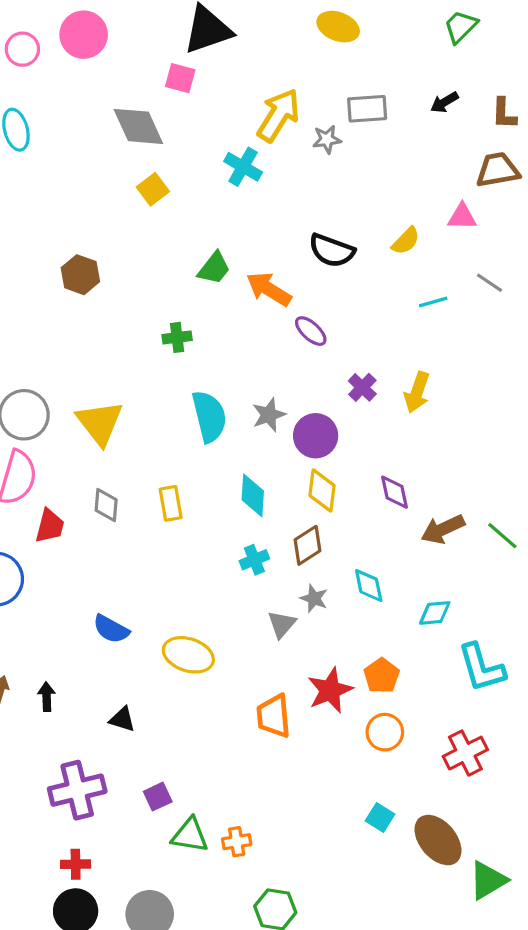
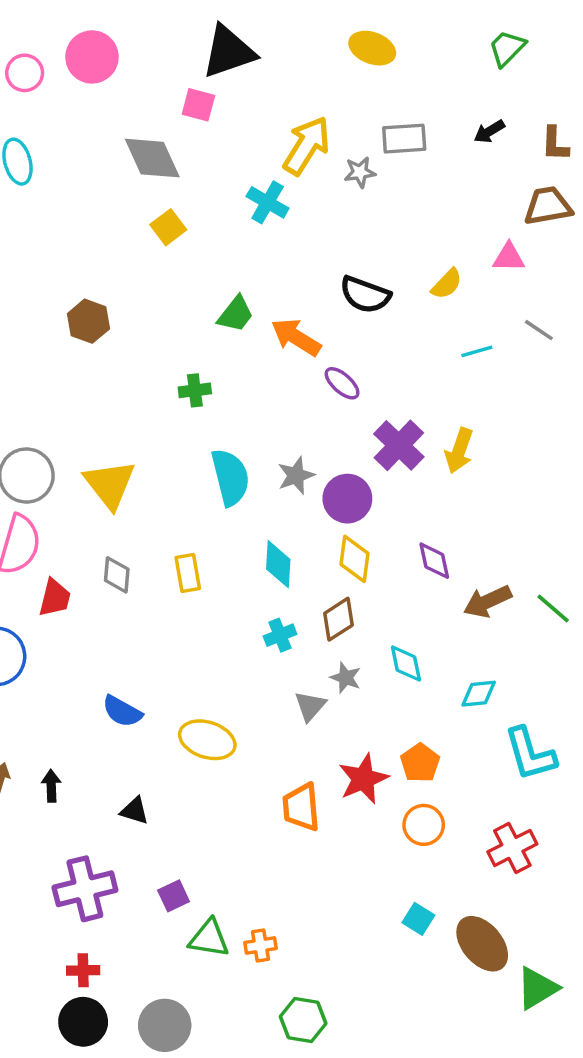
purple cross: (362, 387) -> (399, 445), size x1.6

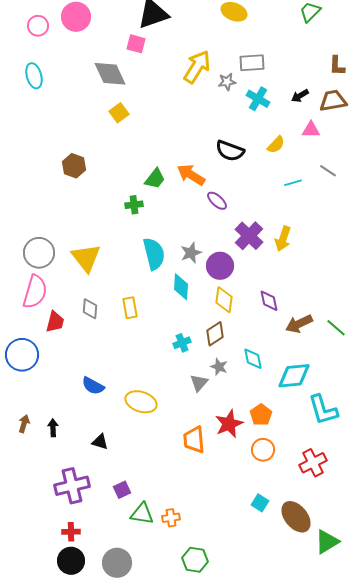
black arrow: (489, 131) -> (300, 96), moved
cyan cross: (268, 202) -> (258, 99), moved
green trapezoid: (236, 314) -> (155, 179), moved
cyan diamond: (278, 564) -> (181, 287), moved
cyan diamond: (479, 694) -> (294, 376), size x1.6

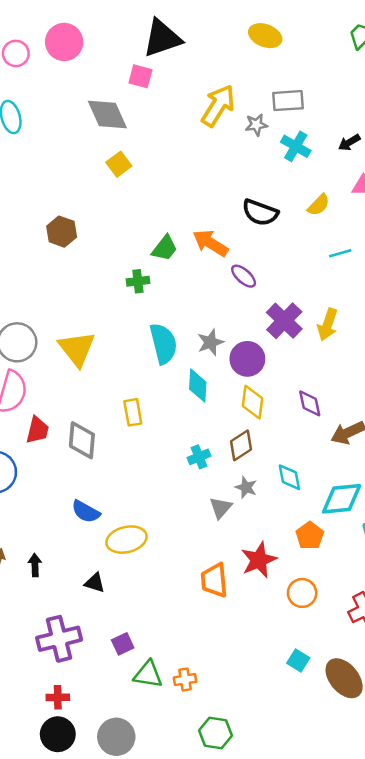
gray diamond: (90, 309) -> (82, 440), moved, size x1.4
yellow ellipse: (141, 402) -> (126, 540), moved, turned -32
orange pentagon: (261, 415) -> (310, 536), moved

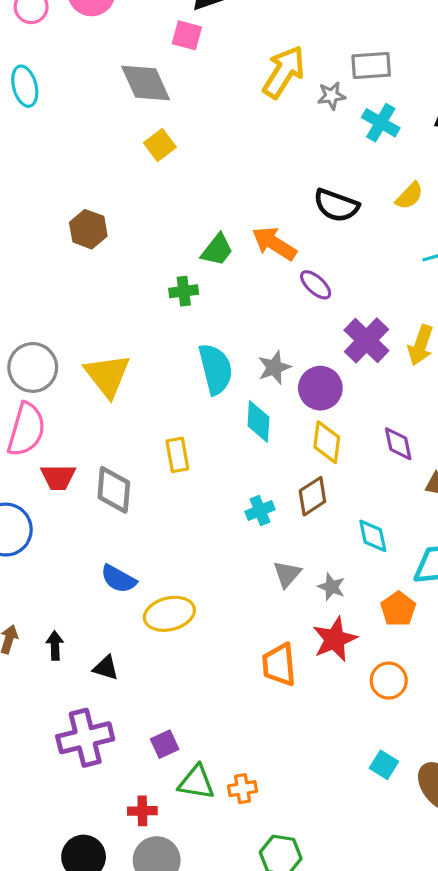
red trapezoid: (37, 430) -> (58, 477), turned 76
gray star: (246, 487) -> (331, 587), moved
black triangle: (95, 583) -> (106, 668), moved
red cross: (58, 697) -> (142, 811), moved

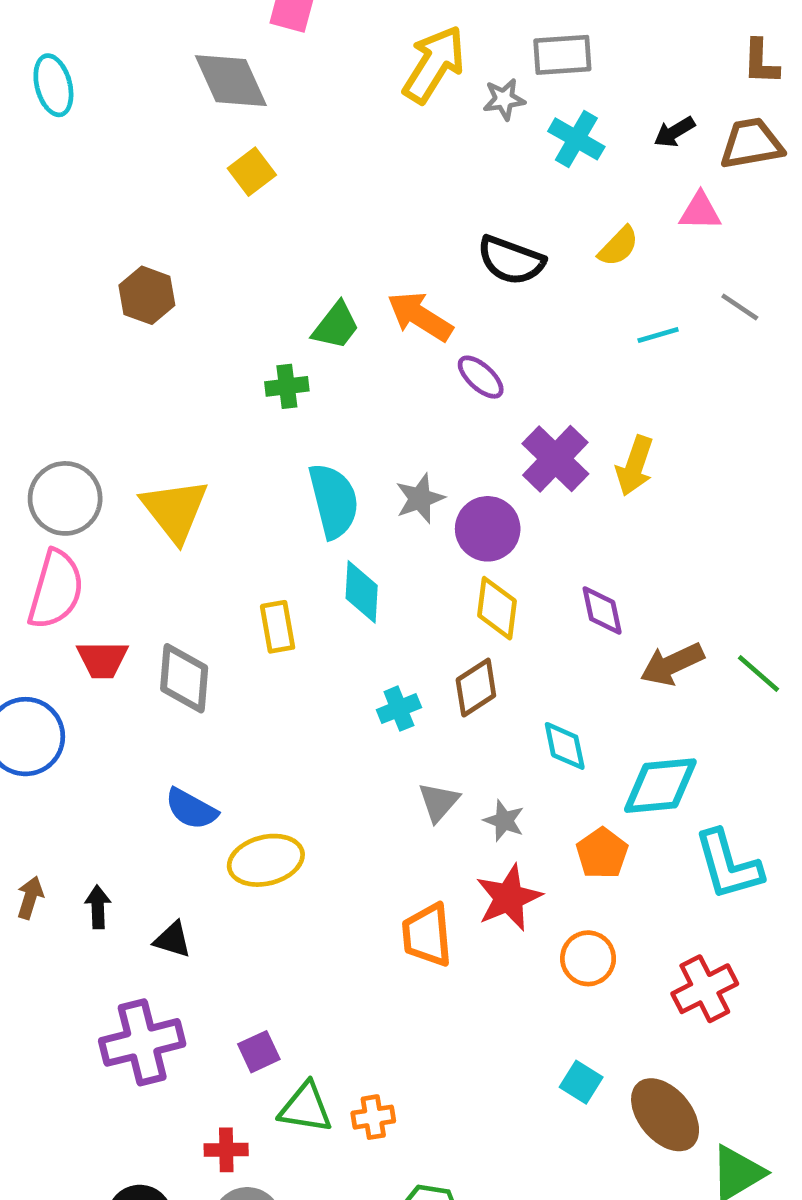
cyan diamond: (258, 421) -> (362, 592), moved

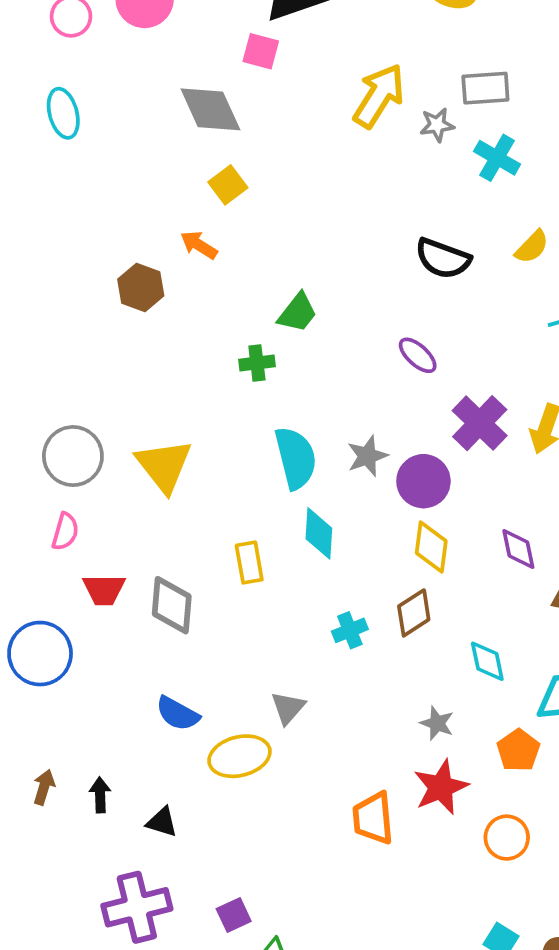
orange arrow: (420, 316) -> (199, 245), moved, size x0.7
pink semicircle: (56, 589) -> (65, 532), size x0.6
gray triangle: (439, 802) -> (288, 708), moved

